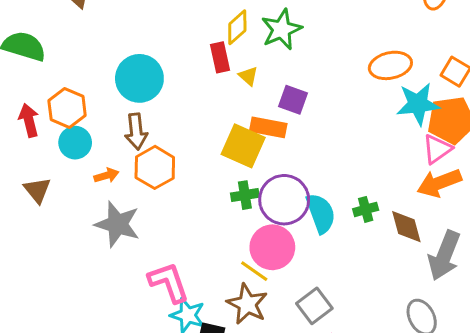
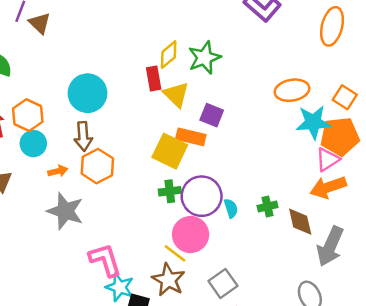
yellow triangle: (248, 76) -> (176, 95), size x1.6
cyan semicircle: (321, 213) -> (231, 208), size x0.6

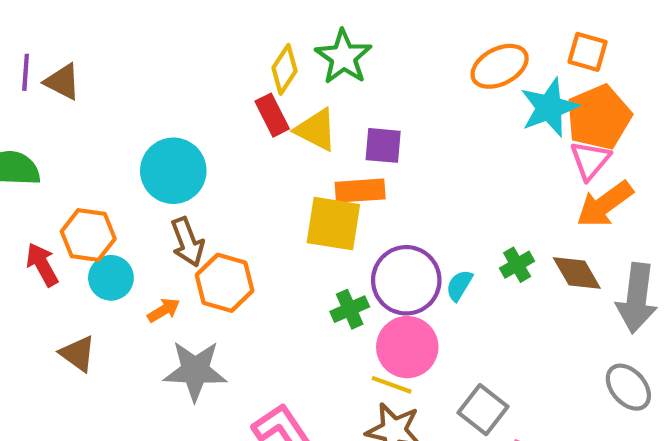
green cross: (170, 191) -> (350, 309), moved
cyan semicircle: (231, 208) -> (459, 285), turned -114

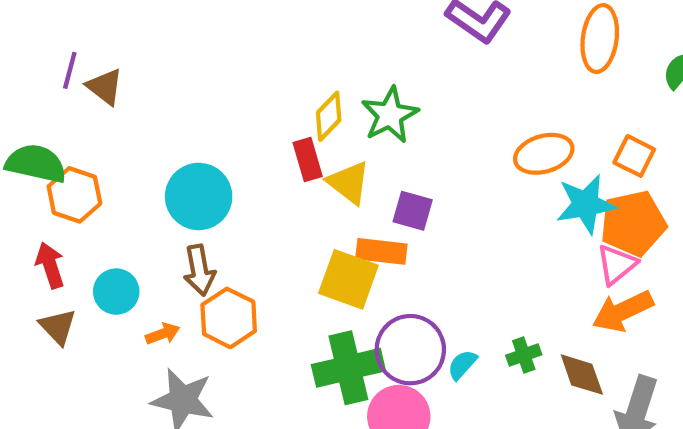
orange hexagon: (88, 235) -> (74, 195), moved
green cross: (350, 309) -> (348, 368), size x1.8
brown triangle: (78, 354) -> (58, 327), moved

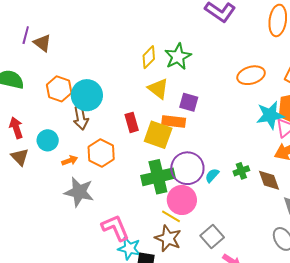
red rectangle: (308, 160) -> (132, 122), moved
orange hexagon: (74, 195) -> (59, 89), moved
cyan star: (586, 204) -> (270, 115), moved
brown arrow: (199, 270) -> (81, 118), moved

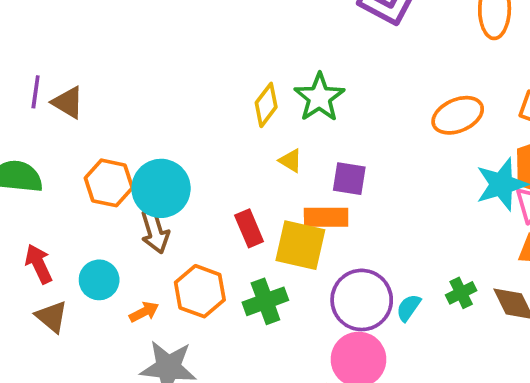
yellow triangle: (158, 89) -> (291, 161), size x0.6
green cross: (158, 177) -> (265, 301), moved, size x0.7

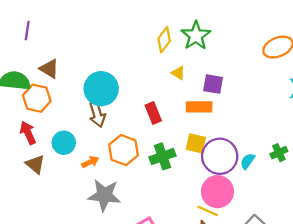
brown triangle: (68, 102) -> (49, 69), moved
orange hexagon: (109, 183) -> (37, 98), moved
yellow square: (300, 245) -> (196, 143), moved, size x0.7

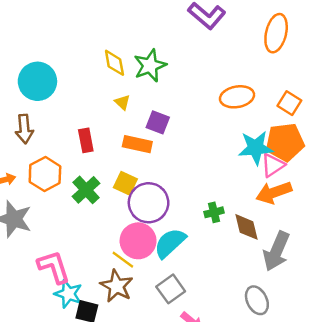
yellow diamond: (164, 40) -> (114, 63), turned -60
cyan circle: (101, 89) -> (37, 81), moved
green cross: (163, 156) -> (86, 190), turned -35
cyan semicircle: (248, 161) -> (170, 243), moved, size x1.8

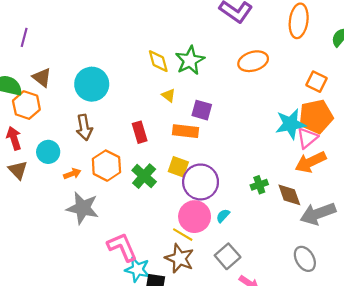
orange ellipse: (237, 97) -> (253, 61), moved
cyan semicircle: (170, 243) -> (223, 216), size x0.5
gray arrow: (276, 251) -> (318, 214), turned 52

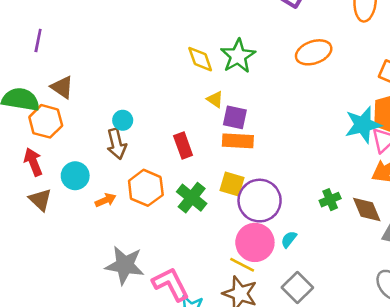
cyan circle: (92, 84) -> (123, 120), moved, size x0.5
purple square: (202, 110) -> (235, 117), moved
gray star: (83, 208) -> (125, 265), moved

